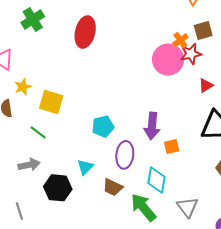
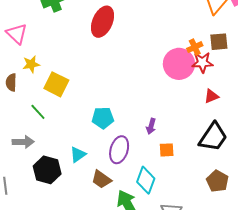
purple arrow: (152, 126) -> (151, 126), size x0.6

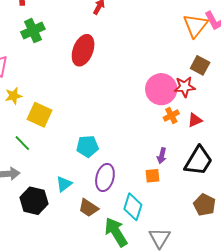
brown square: (219, 42) -> (200, 65), turned 36
orange cross: (195, 47) -> (171, 115), moved
purple arrow: (151, 126) -> (162, 156), moved

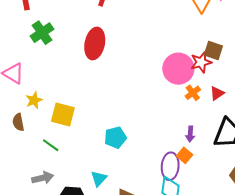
brown square: (200, 65) -> (213, 50), moved
orange square: (152, 176) -> (185, 155), turned -35
purple ellipse: (105, 177) -> (170, 166), moved

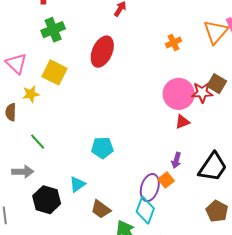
orange cross: (193, 93) -> (174, 42), moved
red triangle: (217, 93) -> (182, 122), moved
yellow square: (63, 115) -> (54, 72), moved

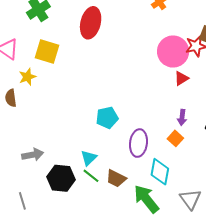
green line: (38, 142) -> (91, 176), moved
purple ellipse: (150, 188) -> (138, 143), moved

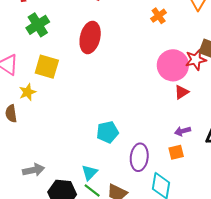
purple arrow: (182, 117) -> (183, 131), turned 70
orange square: (175, 138) -> (176, 152), turned 35

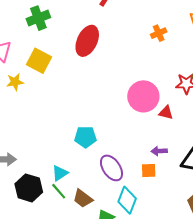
pink circle: (173, 65) -> (143, 96), moved
red triangle: (182, 92) -> (166, 113), turned 35
purple ellipse: (139, 157) -> (111, 168), turned -52

